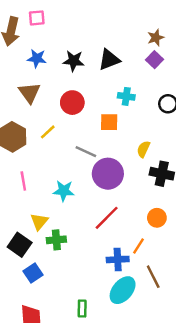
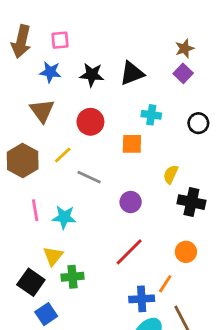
pink square: (37, 18) -> (60, 40), moved
gray line: (86, 152) -> (89, 177), moved
purple circle: (108, 174) -> (131, 202), size x0.6
cyan star: (64, 191) -> (64, 217), moved

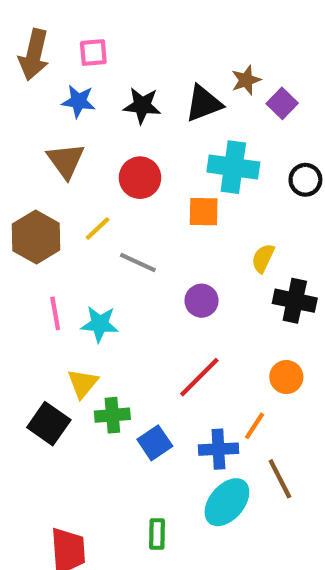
brown star: (185, 48) -> (246, 80), moved
cyan cross: (151, 115) -> (233, 167), size x1.6
blue square: (46, 314) -> (155, 443), moved

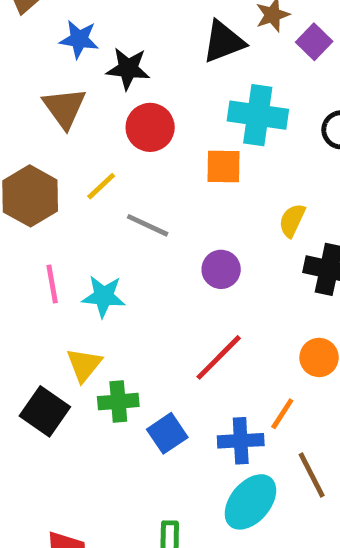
black star: (142, 106) -> (128, 69), moved

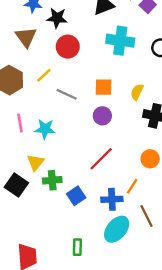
orange square: (224, 167) -> (104, 87), moved

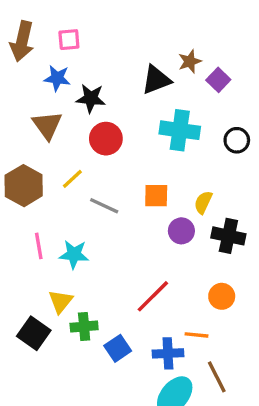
purple circle: (102, 116) -> (181, 231), moved
orange line: (132, 186) -> (197, 335), turned 63

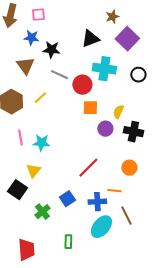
brown star: (190, 61) -> (112, 17), moved
purple square: (218, 80) -> (127, 39), size x1.6
red circle: (106, 139) -> (82, 85), moved
gray line: (104, 206) -> (59, 75), moved
green cross: (84, 327) -> (42, 212), moved, turned -35

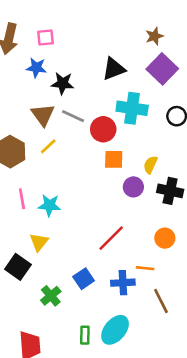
brown star: (112, 17) -> (154, 36), moved
brown triangle: (25, 66) -> (43, 115), moved
cyan ellipse: (101, 227) -> (115, 330), moved

